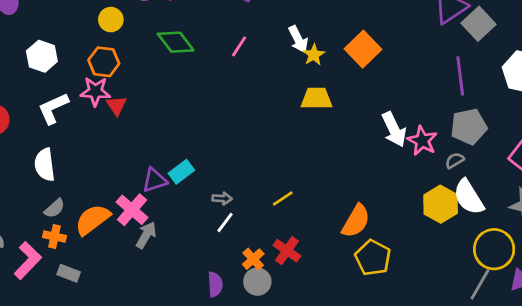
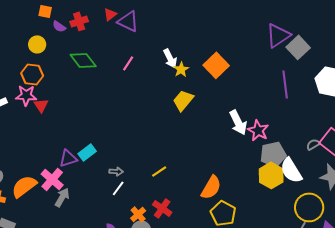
yellow trapezoid: (317, 98) -> (183, 100), turned -50
gray pentagon: (469, 127) -> (273, 154), moved
gray semicircle: (455, 160) -> (313, 144), moved

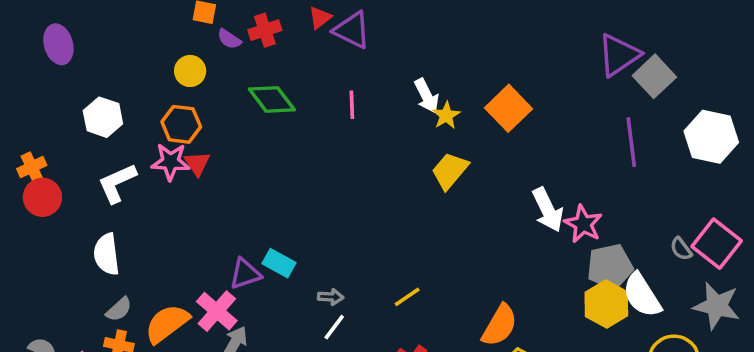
pink line: (128, 63) -> (352, 105), turned -35
red triangle: (41, 105) -> (197, 163), moved
gray semicircle: (313, 144) -> (681, 249), turned -96
cyan rectangle: (87, 152) -> (279, 263), turned 66

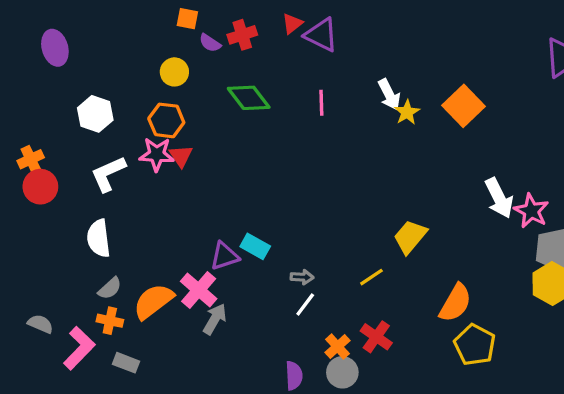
yellow trapezoid: (450, 171) -> (410, 237), moved

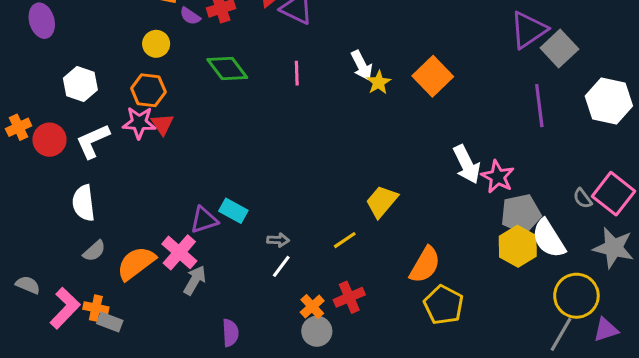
red circle: (40, 187) -> (49, 140), moved
orange cross: (110, 321) -> (96, 308), moved
red cross: (376, 337) -> (349, 297), turned 32
purple semicircle: (294, 376) -> (230, 333), moved

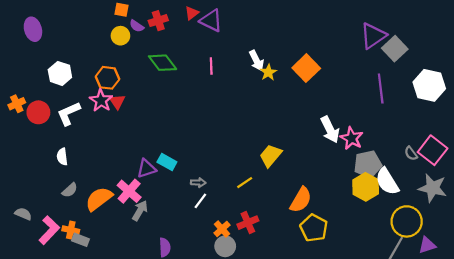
yellow circle: (156, 44) -> (120, 36), moved
pink star: (139, 123) -> (101, 100), turned 30
white semicircle: (83, 203) -> (62, 157), size x0.7

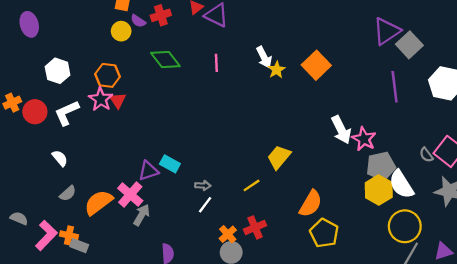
white semicircle: (62, 157) -> (60, 158), turned 147
yellow circle: (407, 221) -> (405, 226), moved

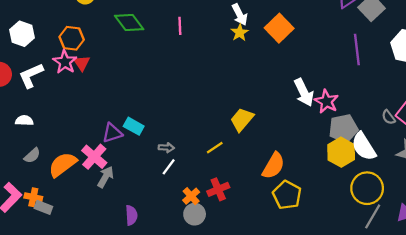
white arrow: (264, 57) -> (240, 15), moved
white semicircle: (60, 158) -> (24, 121), turned -48

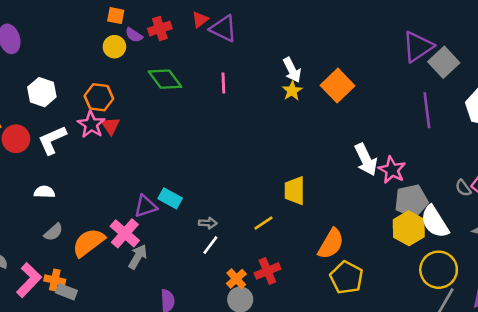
yellow trapezoid: (242, 119) -> (295, 191), turned -40

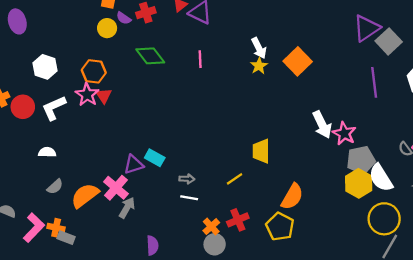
white line: (210, 245) -> (189, 198), turned 63
yellow pentagon: (347, 277) -> (280, 227), moved

